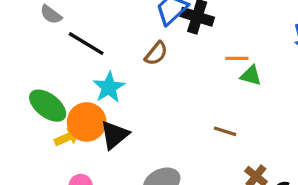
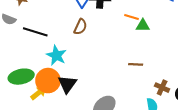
orange line: (237, 58) -> (131, 17), turned 32
green ellipse: (48, 106) -> (21, 77), turned -35

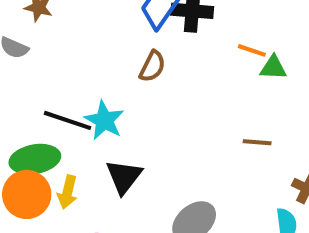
black line: (35, 32) -> (67, 120), moved
orange circle: (48, 81) -> (27, 194), moved
yellow arrow: (38, 93) -> (67, 192), turned 140

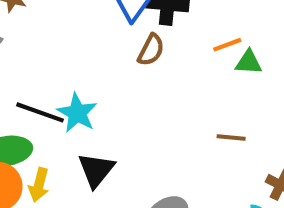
orange line: (252, 50) -> (227, 45), turned -40
brown semicircle: (152, 66) -> (151, 50), moved

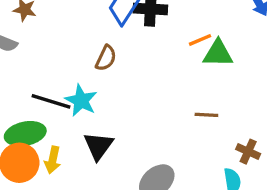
brown semicircle: (151, 50) -> (106, 58), moved
green triangle: (249, 62) -> (218, 53), size x1.4

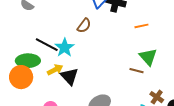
green triangle: (218, 53) -> (148, 57), moved, turned 36
black triangle: (98, 146) -> (69, 76), turned -30
yellow arrow: (53, 160) -> (55, 70), moved, turned -140

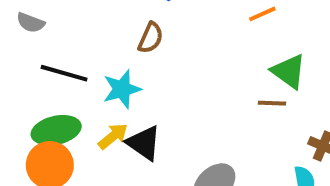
black line: (47, 45) -> (64, 73), moved
cyan star: (65, 48) -> (122, 89), turned 30

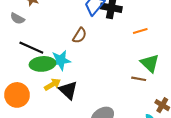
green ellipse: (56, 130) -> (42, 64), moved

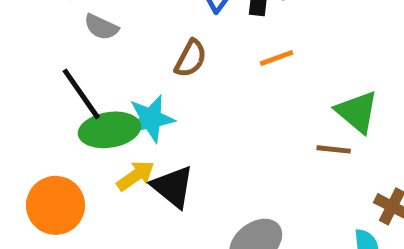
gray semicircle: (17, 18) -> (101, 27), moved
orange line: (140, 31) -> (277, 58), moved
black line: (31, 48) -> (81, 94), turned 35

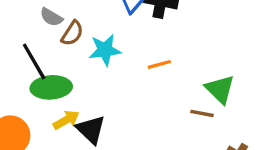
brown semicircle: (191, 58) -> (72, 33), moved
orange line: (277, 58) -> (159, 64), moved
cyan star: (151, 119) -> (105, 50), moved

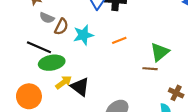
black line: (34, 61) -> (39, 47), turned -30
green triangle: (220, 89) -> (160, 52), turned 42

